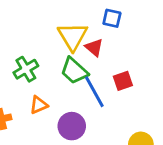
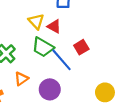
yellow triangle: (73, 36) -> (36, 21), size x0.7

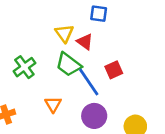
orange triangle: (21, 79) -> (53, 104), moved, turned -32
purple circle: (50, 89) -> (94, 116), moved

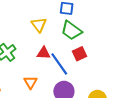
red triangle: (85, 42) -> (44, 53), moved, turned -32
green trapezoid: (69, 65) -> (71, 31), moved

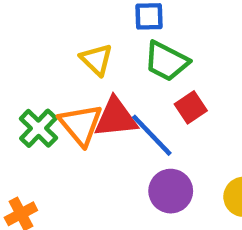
red triangle: (44, 53) -> (116, 118), size x1.5
orange triangle: (31, 82) -> (81, 125), moved, size x1.5

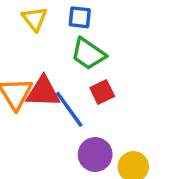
yellow triangle: (96, 60) -> (35, 19), moved
purple circle: (171, 191) -> (95, 154), moved

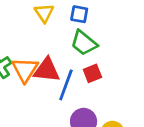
blue line: (69, 109) -> (66, 85), turned 52

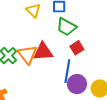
blue line: (66, 85) -> (67, 71), moved

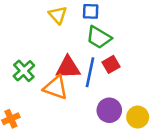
orange triangle: (27, 54) -> (56, 88), moved, turned -35
blue line: (67, 71) -> (90, 72), moved

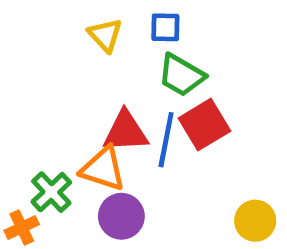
red square: (111, 64) -> (204, 125), size x1.5
green cross: (24, 71) -> (51, 192), moved
purple circle: (109, 110) -> (121, 216), moved

